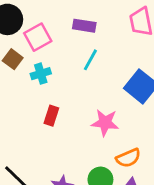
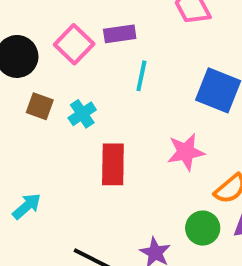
pink square: (38, 37) -> (74, 44), moved
red rectangle: (51, 116) -> (113, 164), size x1.5

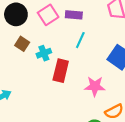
red rectangle: (113, 164) -> (61, 71), moved

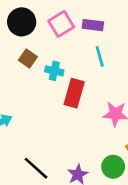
cyan line: (80, 40) -> (100, 56), turned -42
cyan cross: (44, 53) -> (54, 71), turned 32

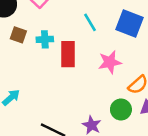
cyan line: (100, 56) -> (90, 22), moved

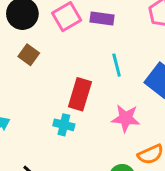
cyan cross: (45, 39) -> (64, 125), moved

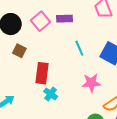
red rectangle: (80, 94) -> (42, 73), moved
cyan cross: (64, 125) -> (51, 94), turned 32

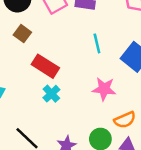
red rectangle: (42, 73) -> (45, 66), turned -75

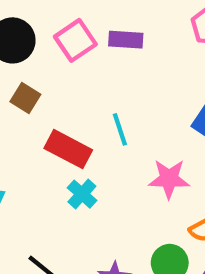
cyan line: (97, 43) -> (120, 129), moved

